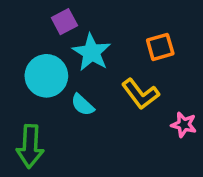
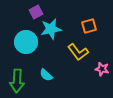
cyan star: (92, 52) -> (51, 29), turned 30
cyan semicircle: (83, 105) -> (46, 75), moved

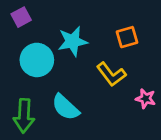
purple square: (36, 12) -> (21, 17), moved
cyan semicircle: (46, 75) -> (65, 107), size x1.5

